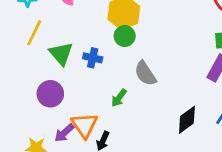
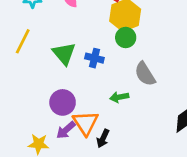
yellow line: (34, 33) -> (23, 41), moved
purple circle: (50, 94) -> (63, 102), moved
green arrow: (119, 98) -> (119, 97), turned 42

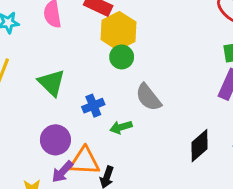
blue cross: (94, 58) -> (93, 106), moved, turned -30
orange triangle: (86, 123) -> (85, 161), turned -48

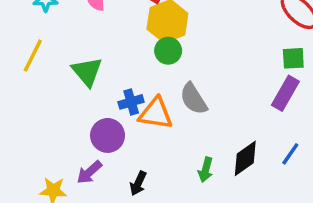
green arrow: (121, 127) -> (206, 170), moved, turned -65
purple circle: (55, 140) -> (108, 135), moved
orange triangle: (85, 161) -> (156, 114), moved

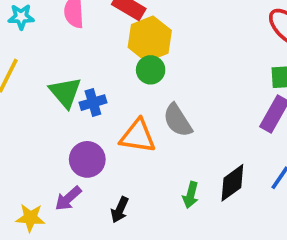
blue cross: (131, 102) -> (93, 103), moved

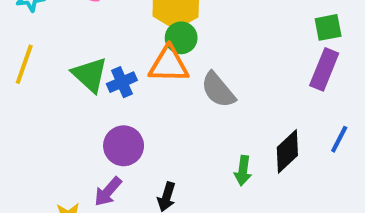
orange triangle: (138, 136) -> (169, 65), moved

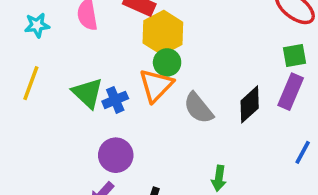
orange triangle: (169, 65) -> (156, 85), turned -48
black diamond: (287, 151) -> (250, 104), moved

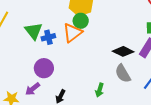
black diamond: (250, 104) -> (123, 51), turned 60
gray semicircle: (198, 108) -> (123, 73), moved

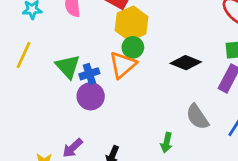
black diamond: (123, 51) -> (186, 63), moved
purple circle: (44, 68) -> (91, 96), moved

